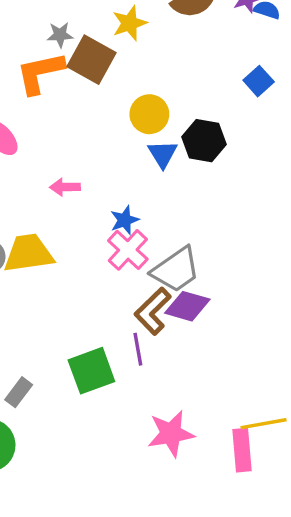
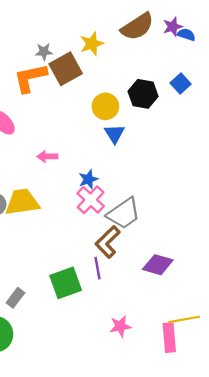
brown square: (91, 60) -> (66, 69), turned 32
black hexagon: (204, 141) -> (143, 94), moved
purple diamond: (187, 306) -> (158, 265), moved
pink star: (171, 434) -> (120, 326), size x0.7

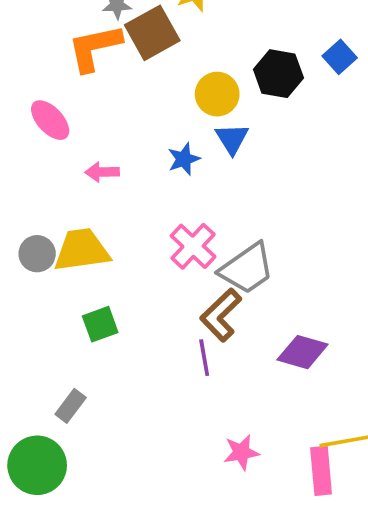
pink arrow: (47, 156) -> (102, 172), moved
blue star: (88, 179) -> (184, 159), moved
green square: (66, 283) -> (100, 324), moved, size x0.7

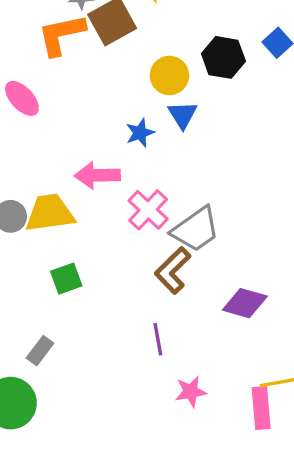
pink arrow: (102, 172) -> (97, 175), moved, size x1.5
purple line: (204, 358) -> (158, 339), moved

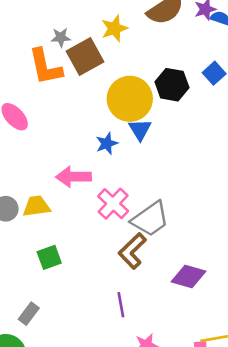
orange L-shape: (61, 35) -> (45, 67), turned -90
yellow circle: (169, 75) -> (130, 99), size x1.5
yellow trapezoid: (50, 213) -> (36, 206), size x0.7

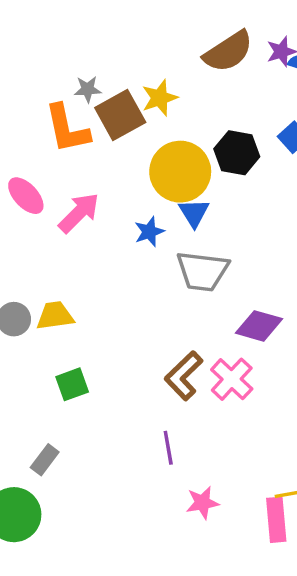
yellow star: (114, 28) -> (160, 98), moved
pink arrow: (73, 177) -> (79, 213), moved, turned 136
pink cross: (113, 204) -> (232, 379), moved
gray trapezoid: (150, 219) -> (202, 271), moved, turned 42
purple diamond: (189, 277) -> (259, 326), moved

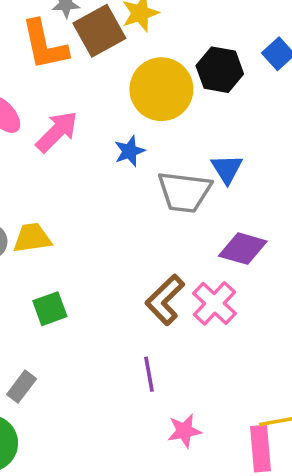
blue triangle: (194, 213) -> (227, 169), moved

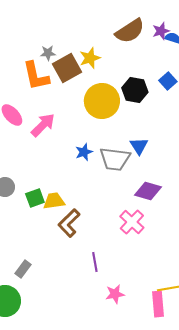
blue star: (130, 151) -> (84, 152), moved
yellow trapezoid: (32, 238) -> (54, 201), moved
brown L-shape: (165, 300) -> (69, 223), moved
green square: (50, 309) -> (35, 198), moved

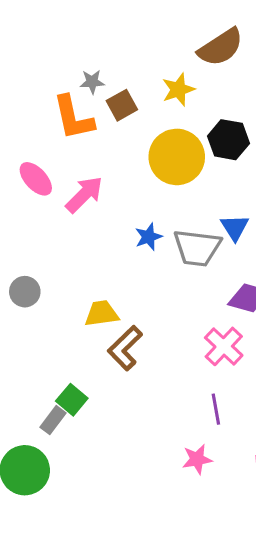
yellow star: (90, 58) -> (178, 90), moved
brown square: (67, 68) -> (122, 105), size x0.7
green square: (35, 198) -> (72, 400), moved, turned -30
purple line: (95, 262) -> (216, 409), moved

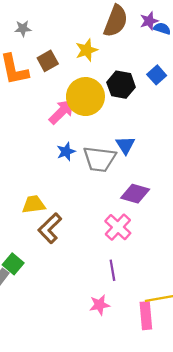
brown semicircle: (221, 47) -> (116, 21), turned -36
gray star: (92, 82) -> (23, 29), moved
pink arrow: (84, 195) -> (62, 112), moved

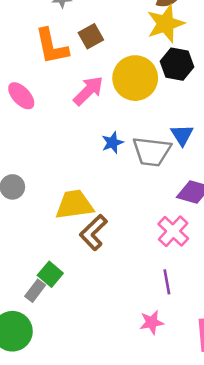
yellow star: (87, 50) -> (166, 24), moved, size x1.4
pink arrow: (62, 112) -> (88, 91), moved
yellow trapezoid: (34, 204) -> (74, 205), size x1.4

